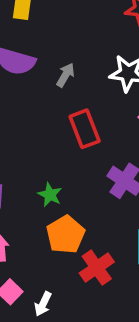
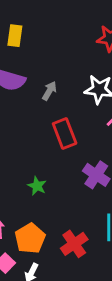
orange pentagon: (66, 235) -> (30, 238), moved

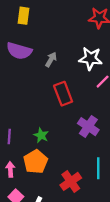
orange pentagon: (30, 238) -> (36, 162), moved

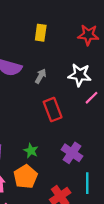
yellow rectangle: (24, 16) -> (41, 33), moved
purple cross: (88, 127) -> (72, 153), moved

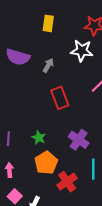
white star: (80, 75) -> (82, 51), moved
orange pentagon: (26, 177) -> (46, 163), moved

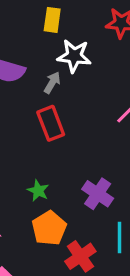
white star: (82, 51) -> (74, 56), moved
red rectangle: (60, 98) -> (51, 123), moved

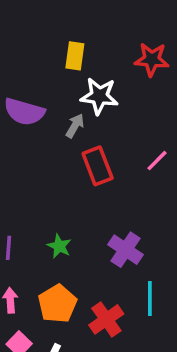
red rectangle: (51, 123) -> (98, 166), moved
orange pentagon: (49, 228) -> (57, 304), moved

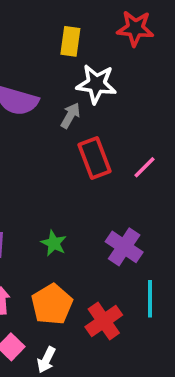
red star: (152, 59) -> (135, 28), moved
pink line: (157, 161) -> (144, 167), moved

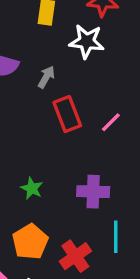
white star: (96, 84) -> (87, 41), moved
purple cross: (124, 247) -> (93, 192), turned -32

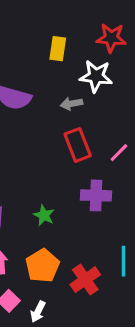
gray arrow: (46, 77) -> (72, 104), moved, turned -130
purple cross: (93, 192) -> (96, 195), moved

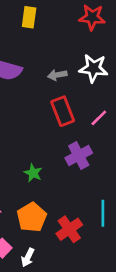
yellow rectangle: (58, 49) -> (29, 17), moved
white star: (96, 76) -> (93, 68), moved
purple cross: (96, 195) -> (79, 155), turned -30

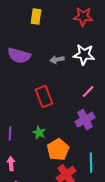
red rectangle: (63, 111) -> (44, 97), moved
purple cross: (79, 155) -> (85, 120), moved
orange pentagon: (32, 217) -> (58, 150), moved

